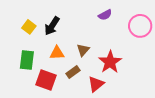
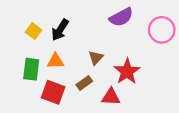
purple semicircle: (105, 15) -> (121, 17), size x1.5
orange triangle: (57, 53) -> (55, 61), moved
red triangle: (96, 84) -> (111, 97), turned 42

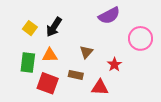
pink circle: (162, 30) -> (140, 38), moved
red star: (127, 71) -> (114, 65), size x0.6
brown rectangle: (84, 83) -> (76, 75), turned 48

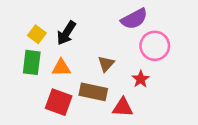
pink circle: (140, 38) -> (155, 46), moved
green rectangle: (28, 62) -> (32, 62), moved
brown rectangle: (76, 75) -> (93, 92), size x1.5

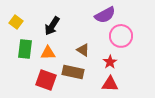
yellow square: (37, 34) -> (16, 22), moved
brown triangle: (106, 64) -> (83, 50), turned -40
red triangle: (123, 107) -> (110, 84), moved

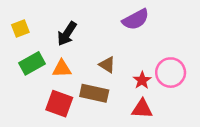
yellow square: (16, 22) -> (20, 28), turned 32
pink circle: (121, 36) -> (171, 73), moved
green rectangle: (25, 49) -> (32, 63), turned 54

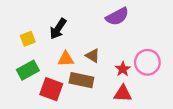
yellow square: (20, 28) -> (28, 39), moved
green rectangle: (32, 63) -> (28, 70), moved
orange triangle: (62, 69) -> (66, 59), moved

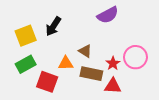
yellow square: (28, 39) -> (26, 36), size x1.5
orange triangle: (66, 59) -> (66, 63), moved
brown rectangle: (81, 80) -> (91, 74), moved

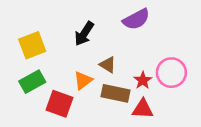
black arrow: (53, 26) -> (84, 34), moved
orange triangle: (66, 63) -> (83, 80), turned -35

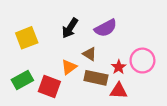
purple semicircle: (136, 19) -> (106, 28), moved
green rectangle: (32, 82) -> (22, 80), moved

